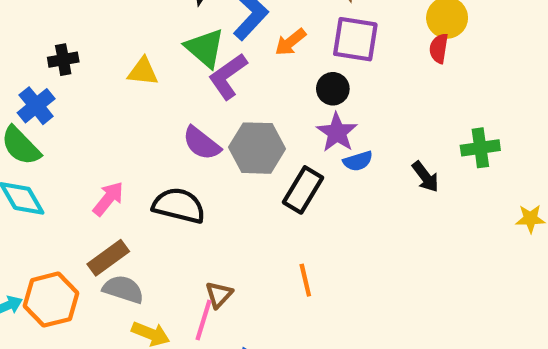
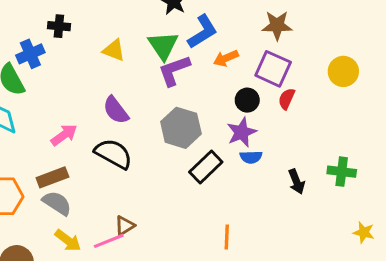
red semicircle: (439, 48) -> (287, 99), moved
purple semicircle: (202, 143) -> (116, 110), moved
orange line: (305, 280) -> (227, 237), moved
pink line: (204, 320) -> (109, 241), turned 36

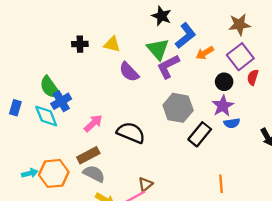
yellow triangle: (114, 50) -> (112, 44), moved
blue cross: (30, 54) -> (61, 101), moved
purple square: (273, 69) -> (240, 57), turned 35
purple semicircle: (116, 110) -> (129, 72), moved

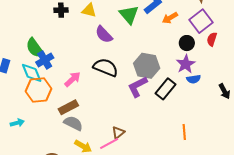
purple L-shape: (168, 66) -> (137, 87), moved
black semicircle: (131, 133) -> (106, 67), moved
orange hexagon: (54, 173) -> (38, 90), moved

